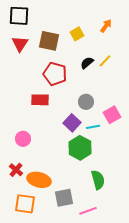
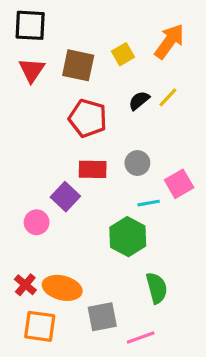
orange arrow: (106, 26) -> (169, 41), size x1.6
red rectangle: (40, 100) -> (93, 169), moved
purple square: (72, 123) -> (65, 197), moved
red cross: (16, 170) -> (25, 285), moved

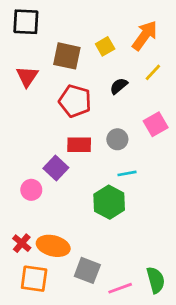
red triangle: (32, 70) -> (27, 76), moved
yellow line: (168, 97) -> (153, 72), moved
pink square: (179, 184) -> (156, 124), moved
green semicircle: (157, 288) -> (156, 280), moved
gray square: (102, 317) -> (87, 270), turned 32

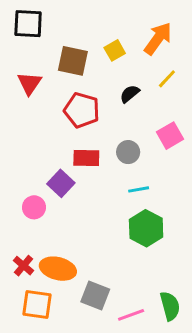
green hexagon: (109, 202) -> (146, 228), moved

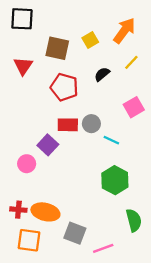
gray circle: (128, 152) -> (91, 124), moved
cyan line: (139, 189) -> (111, 140), moved, turned 35
red cross: (24, 266) -> (18, 210), turned -35
green semicircle: (170, 306) -> (134, 220), moved

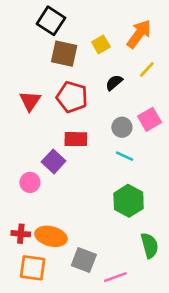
black square: (22, 19) -> (51, 21), moved, turned 30
red triangle: (23, 66) -> (30, 101), moved
gray circle: (91, 124) -> (122, 127), moved

